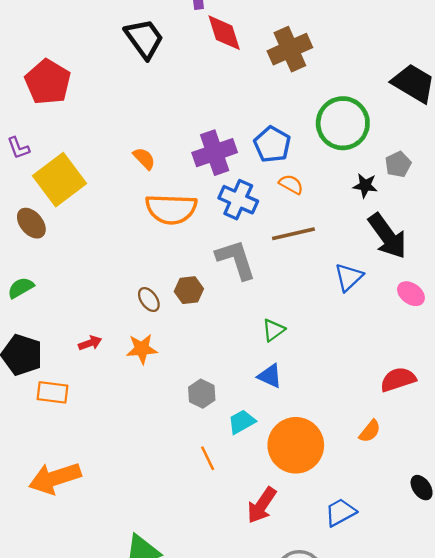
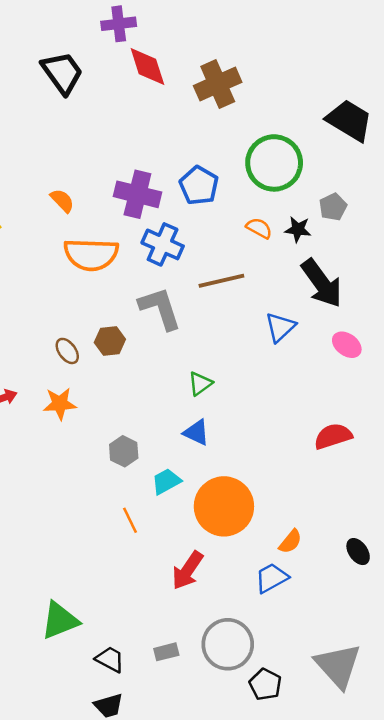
purple cross: (215, 153) -> (137, 194), turned 33
orange semicircle: (291, 184) -> (259, 228), moved
orange semicircle: (370, 431) -> (290, 542), moved

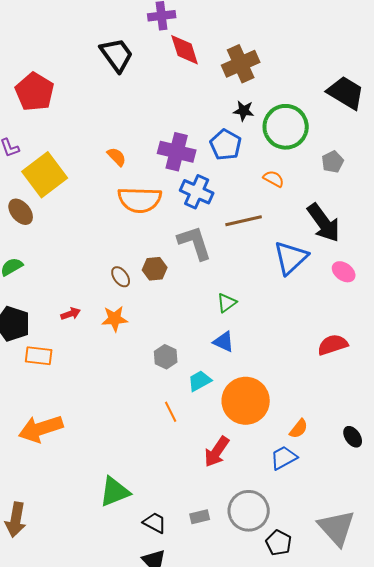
black star: (298, 229) -> (244, 111), moved
blue triangle: (280, 327) -> (291, 258), size x1.4

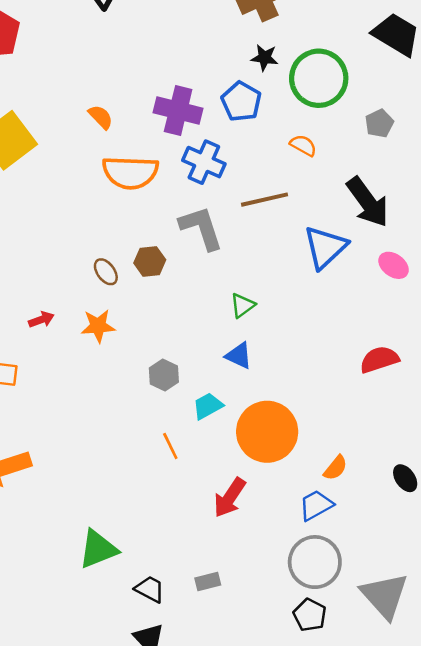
gray circle: (249, 511) -> (315, 562), moved

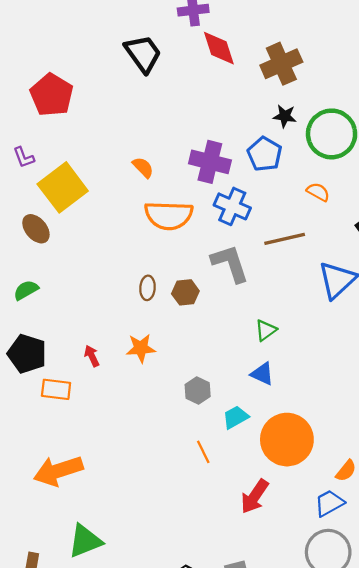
brown ellipse: (106, 272) -> (147, 288), moved, turned 40
red arrow: (41, 320) -> (92, 356), moved, turned -95
green triangle: (98, 549) -> (85, 541), moved

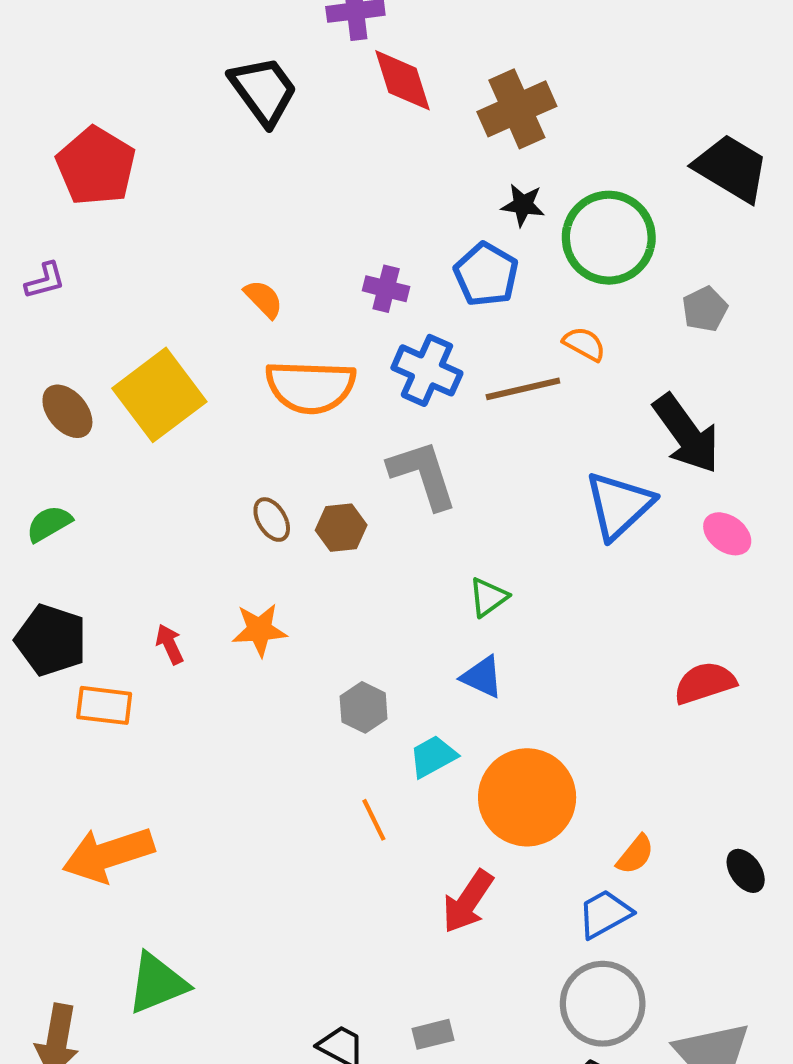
purple L-shape: (24, 157) -> (45, 281), turned -85
purple cross: (210, 162) -> (386, 289), size x0.6
yellow square: (63, 187) -> (159, 395), moved
brown line: (285, 239) -> (523, 389), moved
brown ellipse: (147, 288) -> (272, 520), turned -35

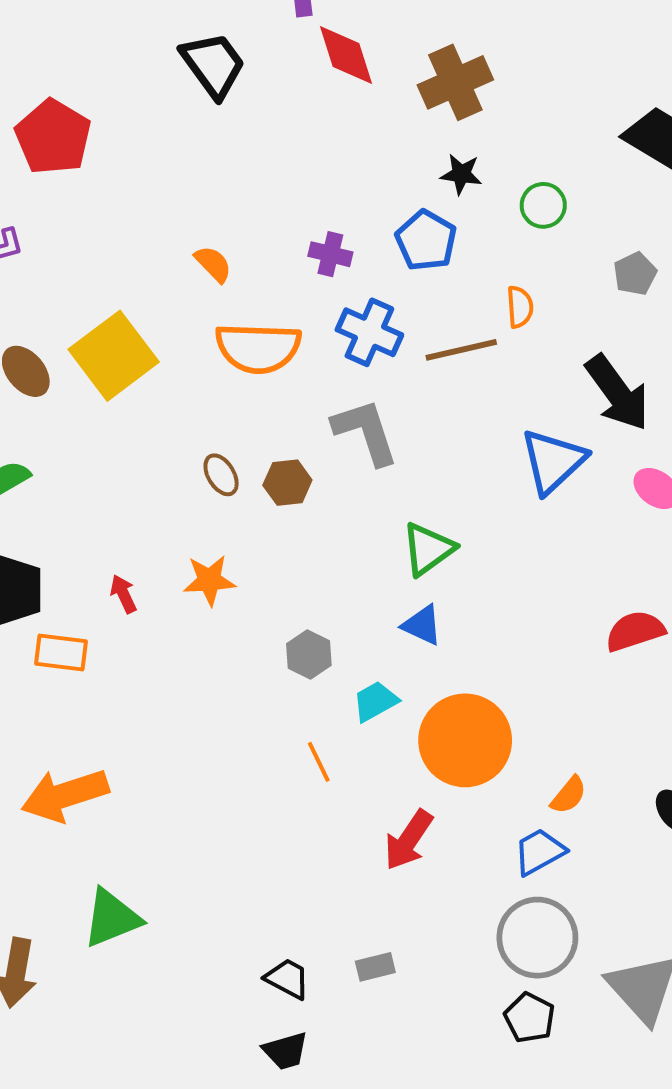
green circle: (609, 238) -> (543, 205), size x0.5
orange semicircle: (584, 344) -> (520, 307), turned 57
green triangle: (488, 597) -> (428, 549), size x1.4

